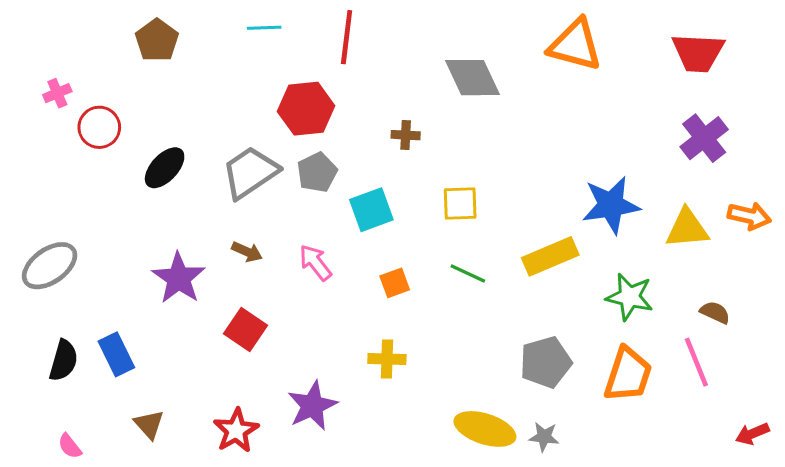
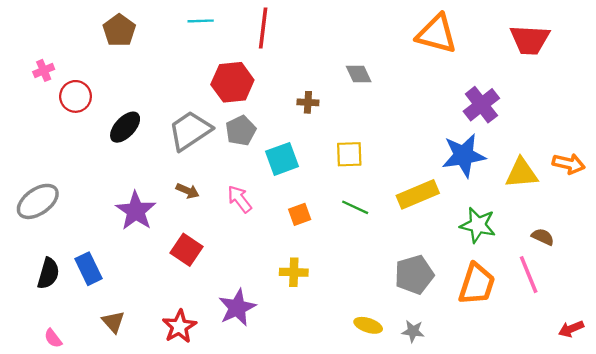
gray diamond: (472, 78) -> (359, 74), moved, size x0.6
purple cross: (704, 138) -> (481, 105), moved
yellow ellipse: (485, 429) -> (368, 325), size x0.6

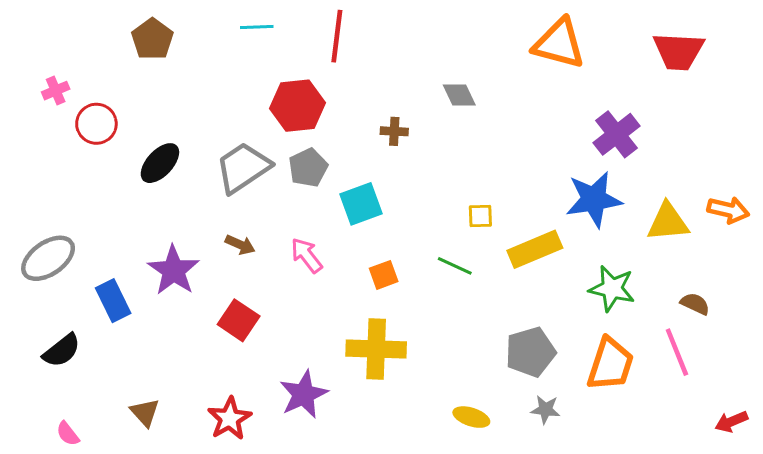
yellow square: (349, 154) -> (480, 216), moved, size x0.7
blue rectangle: (88, 269) -> (113, 301), moved
yellow cross: (294, 272) -> (376, 349), size x1.6
black semicircle: (48, 273) -> (62, 351), turned 36
gray star: (413, 331) -> (545, 409), moved

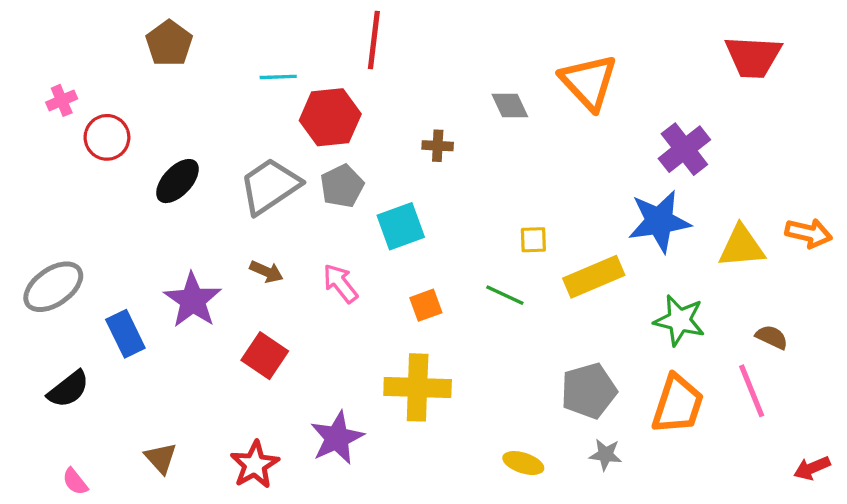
cyan line: (257, 27) -> (278, 77), moved
orange triangle: (559, 44) -> (589, 82), moved, turned 32

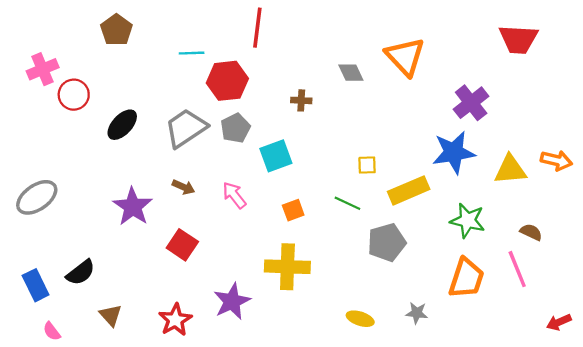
pink cross: (62, 100) -> (43, 69), size x1.5
blue rectangle: (125, 334) -> (36, 285), moved
black semicircle: (68, 389) -> (81, 272), moved
gray pentagon: (589, 391) -> (387, 242), moved

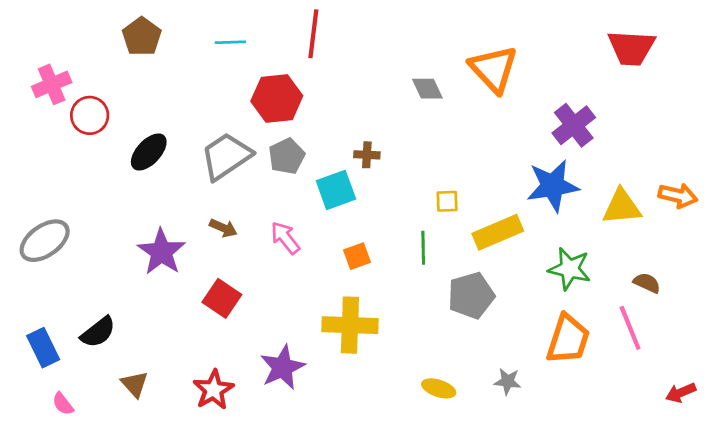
cyan line: (192, 53) -> (230, 42), moved
brown cross: (301, 100) -> (367, 155), moved
green line: (347, 203) -> (423, 248), turned 64

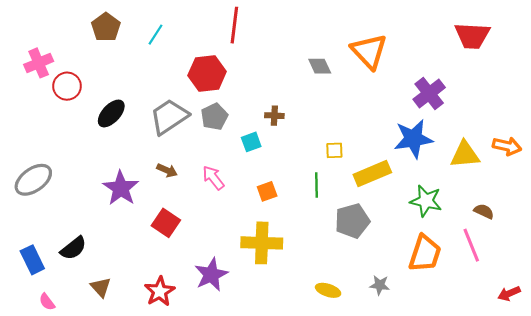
cyan line: (230, 42) -> (155, 35), moved, turned -55
cyan square: (336, 190) -> (251, 142), size x0.7

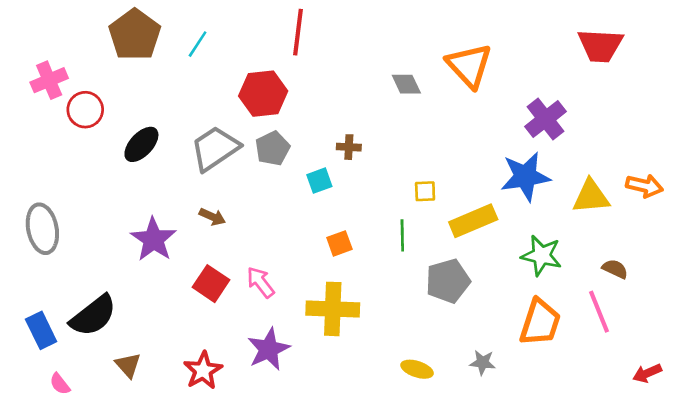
brown pentagon: (106, 27) -> (135, 35), size x1.4
pink arrow: (213, 178) -> (260, 282), moved
gray ellipse: (33, 180) -> (42, 229), turned -66
black semicircle: (73, 248) -> (93, 316), size x1.4

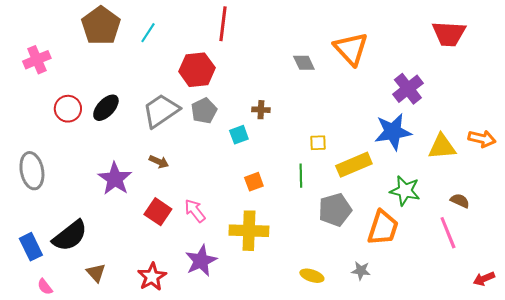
red circle: (85, 110) -> (68, 109), moved
orange trapezoid: (540, 322) -> (383, 228), moved

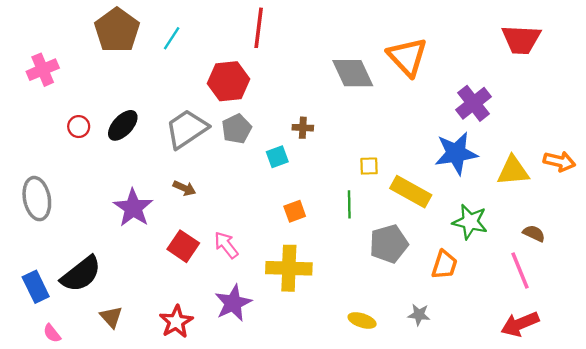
gray diamond: (304, 63) -> (353, 73), size x1.6
red circle: (68, 109) -> (79, 127), size x0.7
yellow rectangle: (354, 165) -> (411, 192), turned 52
orange trapezoid: (383, 228) -> (444, 265), size x0.7
red arrow: (484, 279) -> (520, 324), moved, size x1.5

